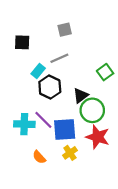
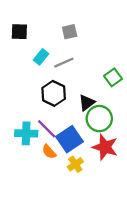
black square: (22, 42) -> (19, 32), moved
cyan rectangle: (38, 71) -> (41, 57), moved
blue square: (65, 129) -> (70, 139), turned -30
orange semicircle: (39, 157) -> (49, 152), moved

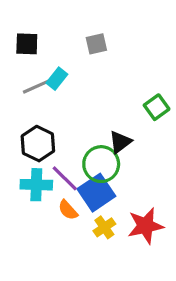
gray line: (64, 63) -> (36, 87), moved
black hexagon: (54, 93) -> (38, 144), moved
green circle: (99, 119) -> (101, 164), moved
red star: (105, 147) -> (145, 226), moved, turned -30

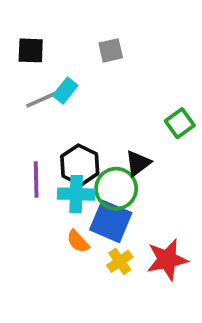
black hexagon: (38, 144) -> (80, 165), moved
purple line: (65, 178) -> (36, 180), moved, turned 44
cyan cross: (36, 185) -> (76, 194), moved
blue square: (96, 193) -> (111, 221), turned -33

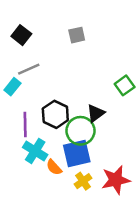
black square: (31, 50) -> (21, 35), turned 36
cyan rectangle: (65, 90) -> (12, 87), moved
cyan cross: (76, 194) -> (35, 151), moved, turned 30
blue square: (111, 221) -> (77, 153), turned -36

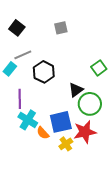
black hexagon: (55, 114) -> (44, 72), moved
green circle: (80, 131) -> (90, 104), moved
red star: (116, 180) -> (85, 132), moved

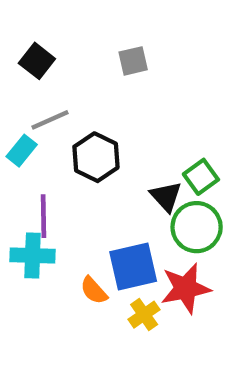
green square: (99, 68) -> (201, 177), moved
black triangle: (76, 90) -> (166, 196), turned -35
cyan cross: (28, 120) -> (33, 256), moved, turned -30

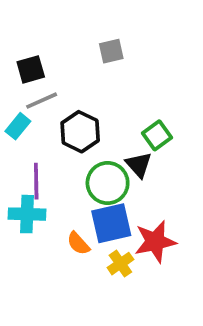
black square: (37, 61) -> (31, 69), moved, turned 36
green square: (201, 177) -> (157, 135), moved
green circle: (197, 227) -> (108, 183), moved

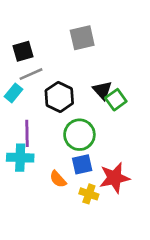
gray square: (111, 51) -> (82, 38), size x1.4
black triangle: (139, 165) -> (102, 90), moved
blue square: (111, 223) -> (82, 164), size x0.7
yellow cross: (120, 264) -> (89, 194), turned -36

